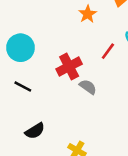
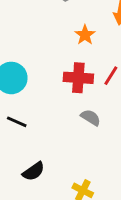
red cross: (69, 67) -> (78, 78), moved, turned 35

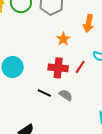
black line: (17, 122) -> (44, 93), moved

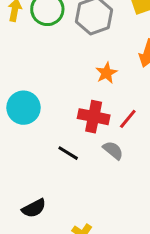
gray semicircle: (66, 95) -> (113, 150), moved

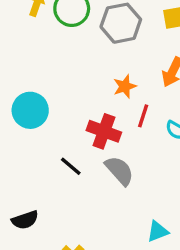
red line: (128, 119) -> (143, 116), moved, turned -30
gray semicircle: (113, 150) -> (119, 171), size x1.4

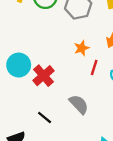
red cross: (104, 131) -> (43, 76), moved, turned 30
black line: (71, 166) -> (45, 118), moved

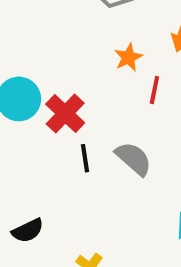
black line: (45, 118) -> (85, 158), moved, turned 48

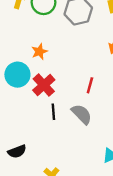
orange star: (128, 57) -> (39, 52), moved
red line: (154, 90) -> (90, 85), moved

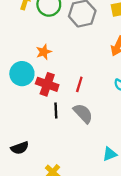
red cross: (44, 85) -> (47, 84), turned -30
red line: (90, 85) -> (79, 84), moved

